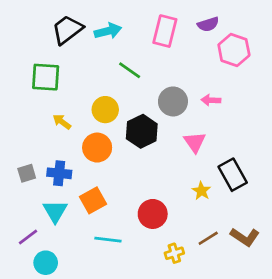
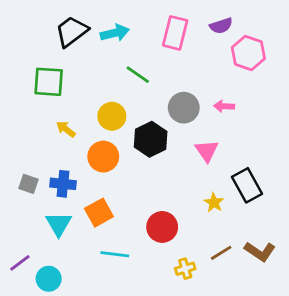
gray square: (27, 173) -> (29, 184), turned 36
purple line: (28, 237) -> (20, 263), moved

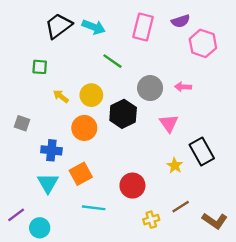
cyan arrow: (115, 33) -> (94, 27), turned 35
green square: (49, 82) -> (40, 67), size x0.6
yellow arrow: (66, 129) -> (61, 96), moved
gray square: (29, 184) -> (22, 123), moved
brown L-shape: (260, 251) -> (215, 221), moved

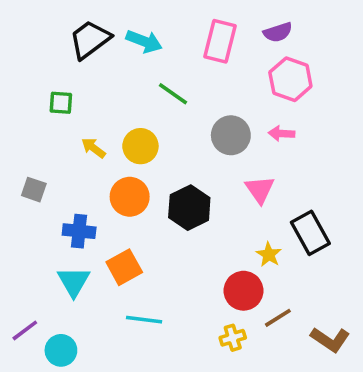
pink hexagon: (203, 43) -> (290, 79), moved
black hexagon: (123, 114) -> (189, 208), moved
red circle: (132, 186) -> (243, 291), moved

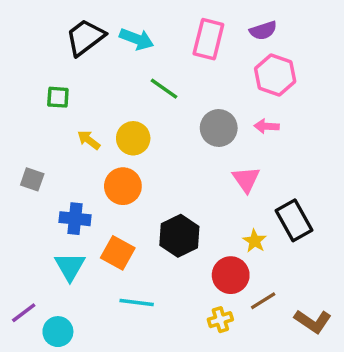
black hexagon: (189, 208) -> (179, 236), moved
orange square: (124, 267) -> (118, 253), turned -32

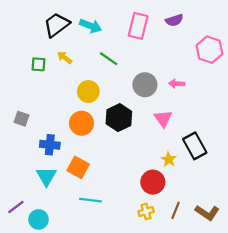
pink hexagon: (275, 75) -> (209, 50), moved
yellow arrow: (89, 140) -> (65, 58), moved
black hexagon: (179, 236) -> (119, 118), moved
brown line: (263, 301) -> (175, 210), moved, turned -36

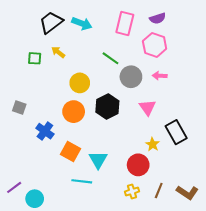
pink hexagon: (209, 50) -> (155, 45), moved
green line: (109, 59) -> (110, 58), moved
blue cross: (50, 145) -> (45, 131), turned 30
cyan triangle: (46, 176) -> (98, 160), moved

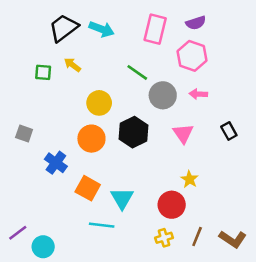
black rectangle: (176, 132) -> (229, 131), moved, size x0.6

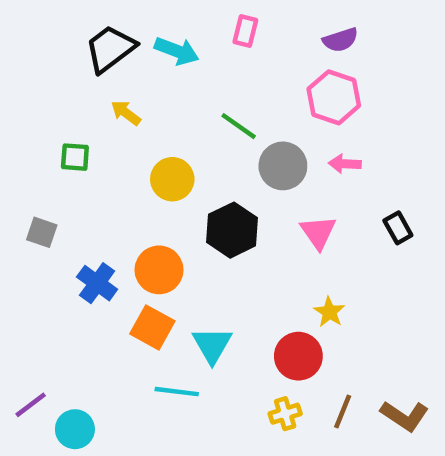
pink rectangle: (155, 29) -> (245, 31), moved, size x0.6
green square: (43, 72) -> (75, 157), moved
orange circle: (91, 139) -> (159, 270), moved

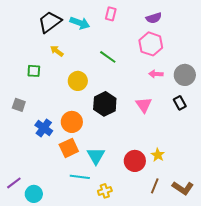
gray circle: (283, 166) -> (185, 75), moved
yellow star: (329, 312) -> (158, 155), moved
orange square: (152, 327) -> (69, 148), turned 36
yellow cross: (285, 414) -> (105, 191), moved

